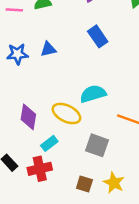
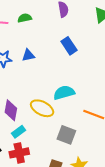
cyan rectangle: (49, 143) -> (18, 132), moved

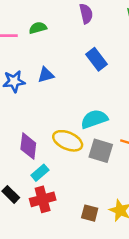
gray square: (66, 135) -> (101, 151), moved

